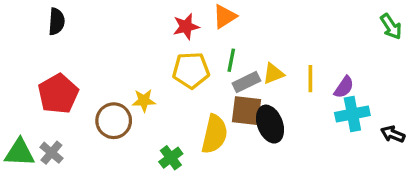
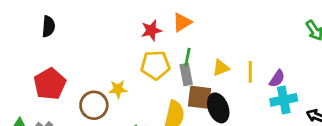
gray rectangle: (246, 82) -> (186, 74), moved, turned -75

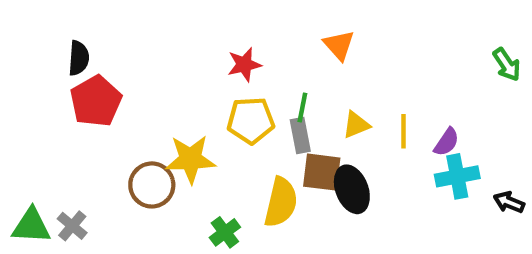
orange triangle: (182, 22) -> (339, 45), moved, turned -40
red pentagon: (50, 84) -> (96, 101), moved
yellow star: (118, 89) -> (191, 159), size x1.6

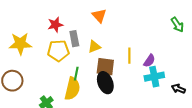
green line: (302, 108) -> (76, 74), moved
yellow triangle: (356, 125) -> (94, 47), moved
gray rectangle: (300, 136) -> (74, 39), moved
yellow star: (191, 159) -> (20, 44), moved
brown square: (322, 172) -> (105, 67), moved

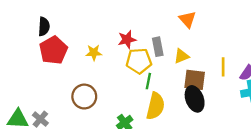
red star: (55, 25) -> (127, 40), moved
yellow star: (20, 44) -> (94, 53), size x0.6
green line: (76, 74) -> (148, 81), moved

